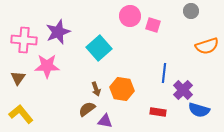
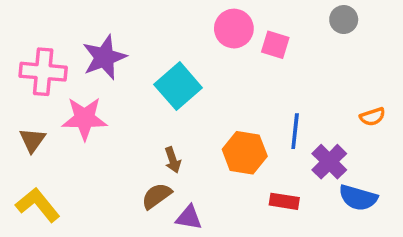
orange semicircle: (207, 46) -> (372, 117), moved, size x0.6
orange hexagon: (122, 89) -> (245, 153), moved

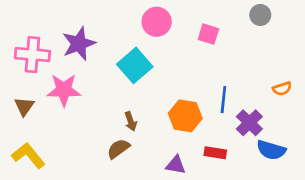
pink circle: (234, 29) -> (157, 22), moved
purple triangle: (189, 217) -> (176, 165), moved

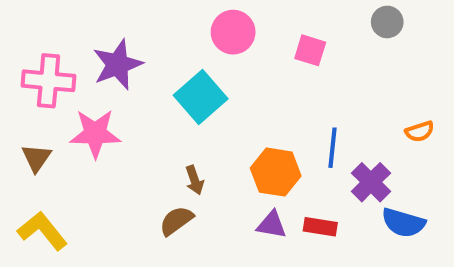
purple triangle: (176, 165) -> (272, 225), moved

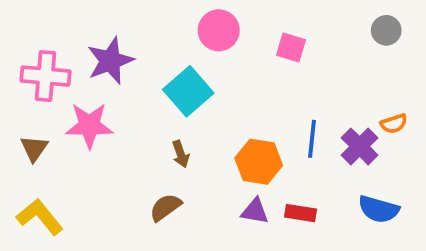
gray circle: (387, 22) -> (386, 30), moved
brown arrow: (195, 180) -> (181, 154), moved
purple cross: (371, 182) -> (360, 146), moved

